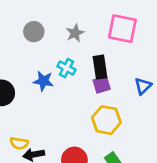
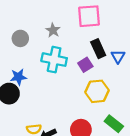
black rectangle: (100, 67) -> (98, 49), moved
cyan cross: (66, 68) -> (54, 60), size x1.6
blue star: (43, 81) -> (18, 77), moved

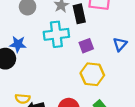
black rectangle: (98, 49) -> (79, 14), moved
cyan cross: (54, 60) -> (56, 34), turned -30

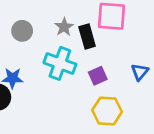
cyan cross: (56, 34) -> (60, 63), turned 30

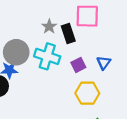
gray circle: (22, 31) -> (16, 52), moved, size x1.5
blue triangle: (140, 72) -> (104, 63), moved

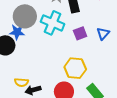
yellow hexagon: (87, 93) -> (75, 68), moved

